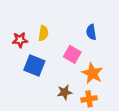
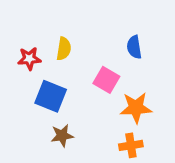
orange star: (92, 73) -> (136, 108), turned -30
brown star: (65, 92) -> (62, 136), moved

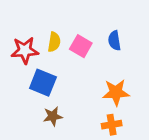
red star: (29, 59) -> (25, 50), size x1.4
pink square: (106, 80) -> (81, 46), moved

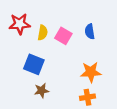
red star: (25, 50) -> (20, 24), moved

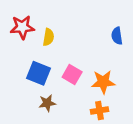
blue semicircle: (90, 32) -> (117, 36), moved
pink square: (63, 36) -> (72, 74), moved

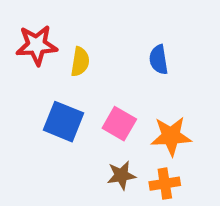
blue semicircle: (117, 36) -> (159, 60), moved
brown star: (47, 103) -> (121, 175), moved

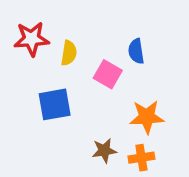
blue square: (63, 122) -> (55, 104), turned -32
pink square: (119, 124) -> (108, 74), moved

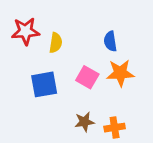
pink square: (108, 74) -> (87, 77), moved
orange star: (147, 117) -> (120, 73), moved

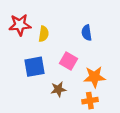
orange star: (120, 73) -> (94, 77), moved
brown star: (84, 122) -> (58, 89), moved

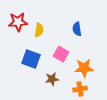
blue square: (35, 67) -> (31, 59), turned 30

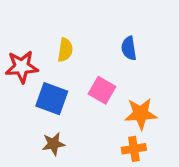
red star: (18, 22) -> (22, 67), moved
brown star: (52, 79) -> (53, 144), moved

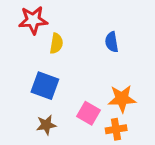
red star: (22, 67) -> (33, 20), moved
pink square: (102, 90) -> (88, 113), moved

